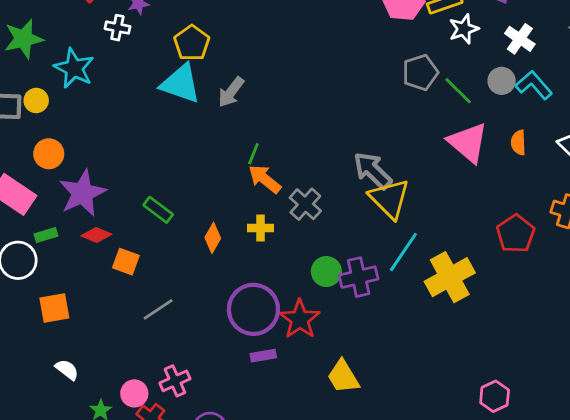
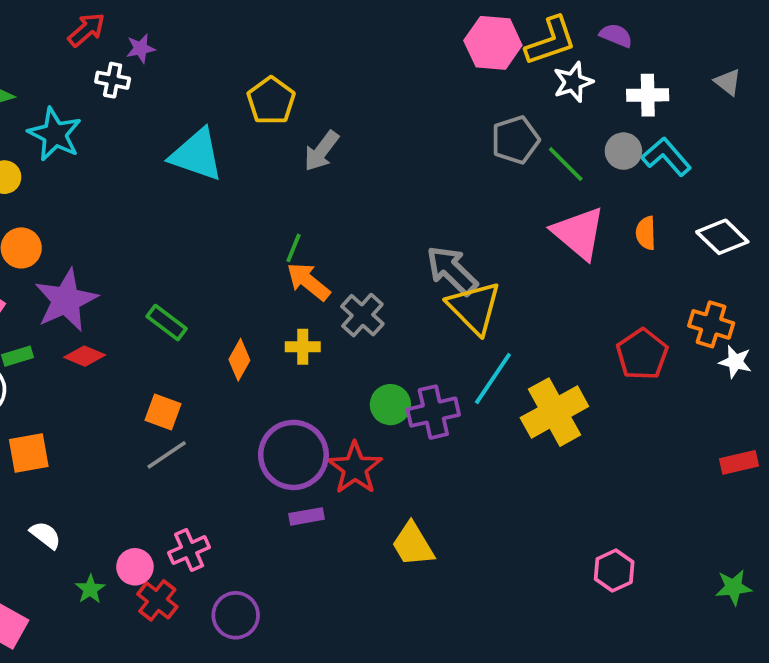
white cross: (520, 39) -> (648, 95), turned -36
yellow pentagon: (192, 43) -> (271, 101), moved
gray arrow: (231, 92) -> (321, 151), moved
orange square: (126, 262) -> (163, 412), moved

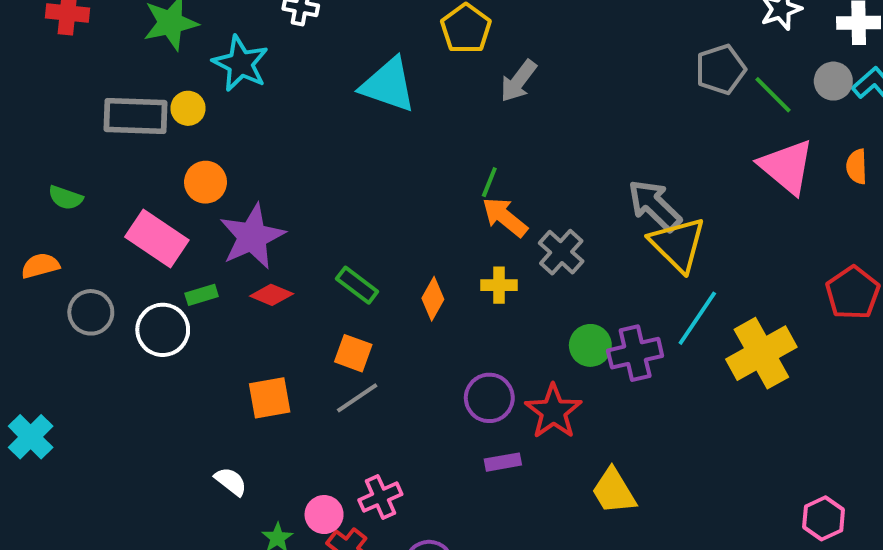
green rectangle: (167, 323) -> (357, 285), moved
orange square: (29, 453) -> (270, 398), moved
purple circle: (293, 455) -> (489, 398), size x0.7

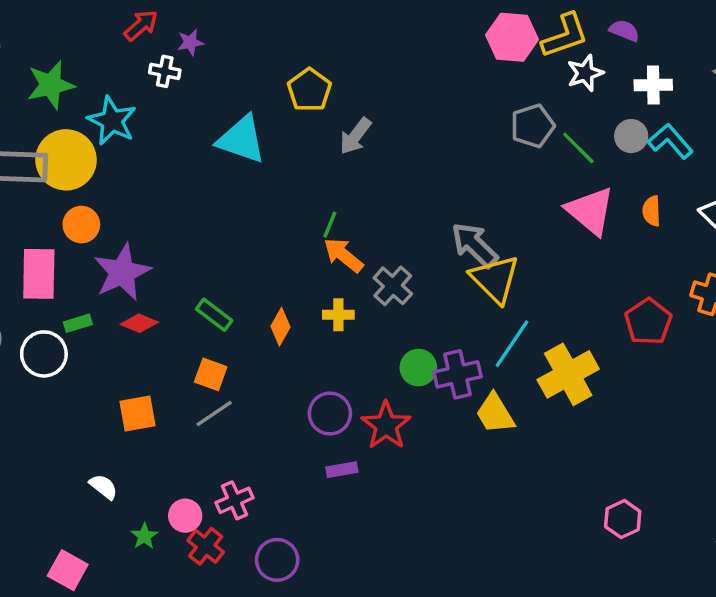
yellow circle: (188, 108) -> (66, 160), size x2.0
pink rectangle: (157, 238) -> (39, 274), turned 57
yellow trapezoid: (614, 491) -> (495, 414), moved

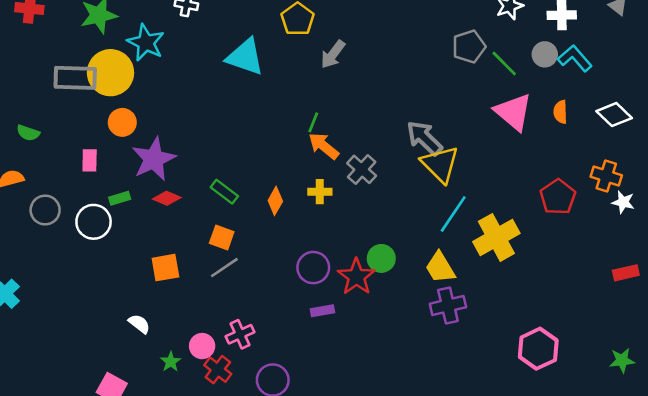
pink rectangle: (39, 274) -> (90, 160), size x0.6
green circle: (418, 368) -> (381, 258), moved
purple cross: (458, 374) -> (448, 305), moved
pink hexagon: (623, 519) -> (538, 349), size x1.4

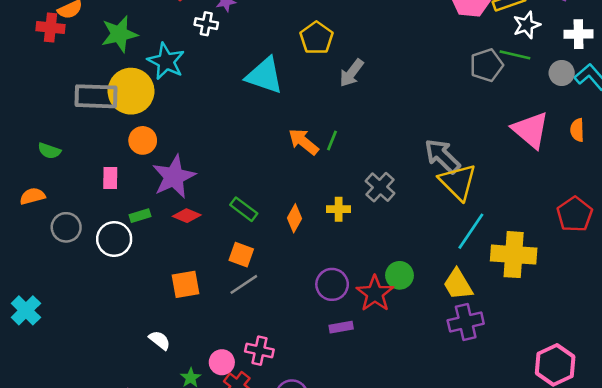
green line: (504, 64) -> (515, 55), moved, turned -32
orange arrow: (324, 146) -> (304, 142), moved
yellow cross: (496, 237) -> (514, 255), turned 33
pink cross: (240, 334) -> (259, 351), turned 36

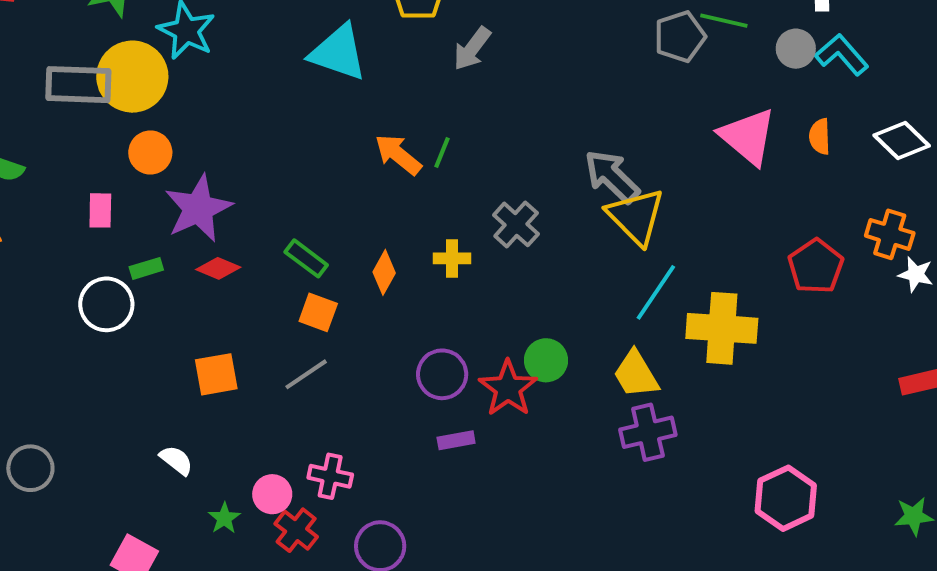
gray circle: (66, 227) -> (30, 468), moved
orange square: (241, 255) -> (318, 312), moved

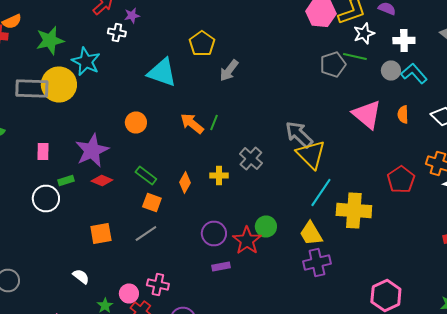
orange circle: (150, 152) -> (136, 122), moved

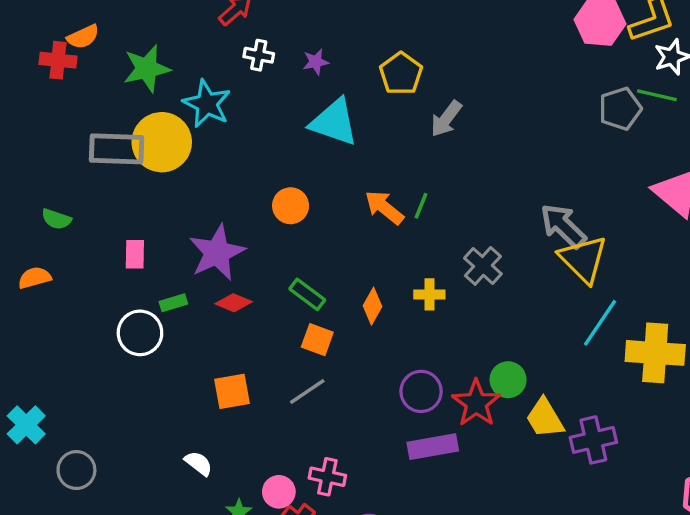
purple star: (132, 16) -> (316, 62), moved
yellow trapezoid: (311, 234) -> (545, 418), moved
purple rectangle: (221, 266) -> (433, 447), size x1.6

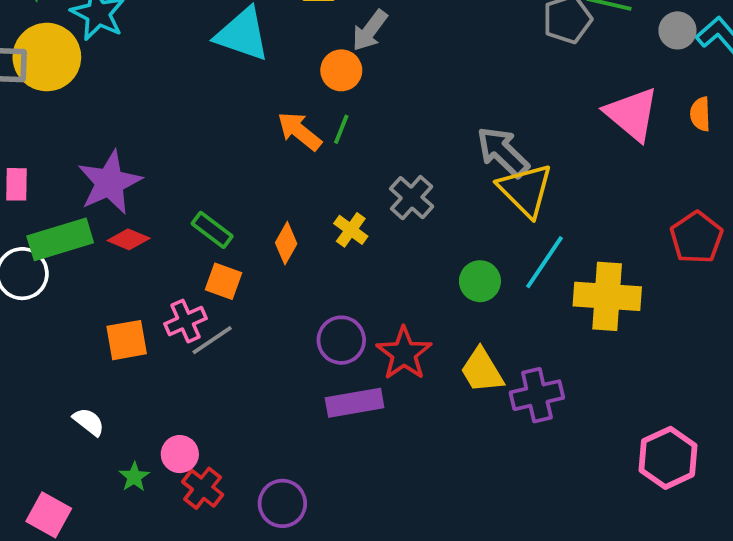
orange circle: (291, 206) -> (341, 70), moved
yellow cross: (429, 294) -> (351, 230), turned 36
green rectangle: (173, 303) -> (60, 239), size x2.0
green circle: (508, 380) -> (480, 281), moved
pink cross: (327, 477) -> (186, 321), moved, turned -36

